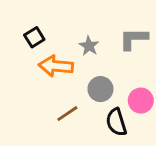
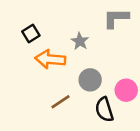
gray L-shape: (134, 39) -> (116, 18), moved

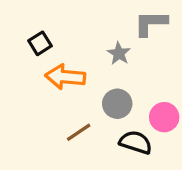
gray star: (80, 41) -> (119, 53), moved
black semicircle: (104, 110) -> (136, 142), turned 125

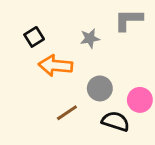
gray star: (119, 53) -> (90, 38), moved, turned 30

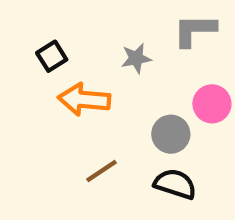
gray circle: (100, 88) -> (171, 134), moved
pink circle: (140, 100) -> (212, 104), moved

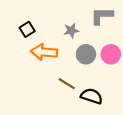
gray circle: (171, 134) -> (86, 54), moved
brown line: (102, 171) -> (67, 84), moved, turned 66

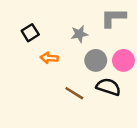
orange arrow: (44, 52) -> (49, 58), size x0.6
black semicircle: (92, 96) -> (108, 87), moved

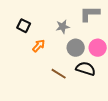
black square: (30, 33) -> (24, 26), turned -32
orange arrow: (49, 58) -> (39, 46), turned 128

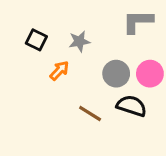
gray star: (63, 27) -> (79, 41), moved

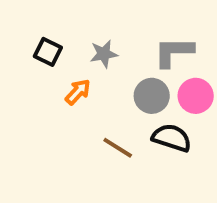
gray L-shape: (138, 21) -> (174, 52), moved

